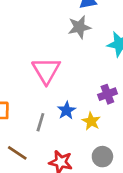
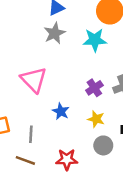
yellow star: (91, 121) -> (96, 119), moved
gray line: (40, 122) -> (31, 134), moved

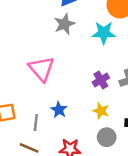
blue star: (61, 111) -> (59, 110), moved

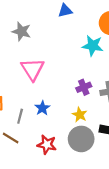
gray star: (64, 24) -> (21, 31), moved, turned 30
gray circle: (107, 137) -> (81, 139), size x1.5

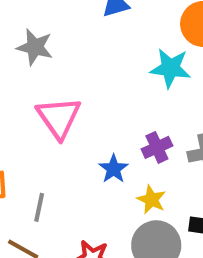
blue star: (42, 108) -> (114, 169), moved

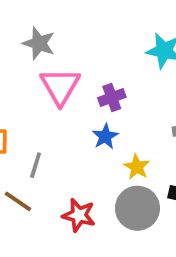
gray star: (35, 47) -> (39, 43), moved
purple cross: (157, 147) -> (112, 98), moved

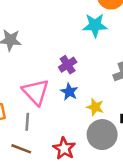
pink triangle: (60, 86) -> (36, 92), moved
red star: (79, 215) -> (64, 148), turned 30

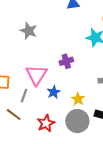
blue star: (69, 92) -> (54, 92), moved

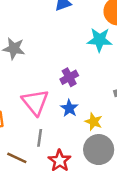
blue star: (54, 92) -> (69, 108), moved
gray line: (24, 96) -> (40, 138), moved

